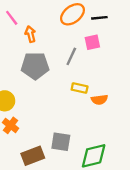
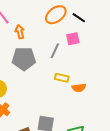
black line: (99, 18) -> (79, 18), turned 40

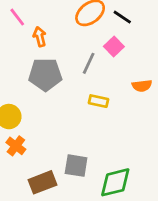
pink square: (73, 39) -> (114, 46), turned -32
orange semicircle: (79, 88) -> (142, 86), moved

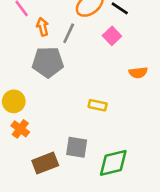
gray line: (89, 63) -> (69, 33), moved
yellow rectangle: (98, 101) -> (98, 105), moved

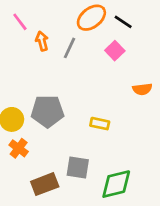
gray pentagon: (48, 62) -> (47, 111), moved

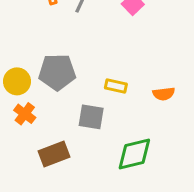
orange semicircle: (142, 89) -> (164, 94), moved
gray square: (78, 168) -> (91, 117), moved

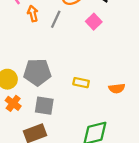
gray square: (91, 117) -> (44, 106), moved

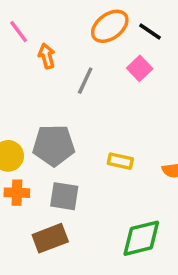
gray line: (56, 19) -> (85, 81), moved
orange cross: (13, 103) -> (17, 193), turned -35

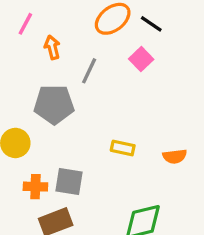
pink line: (19, 32) -> (25, 24), turned 65
gray pentagon: (54, 145) -> (54, 104), moved
orange cross: (17, 193) -> (35, 187), moved

